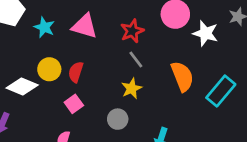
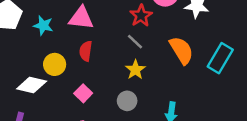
red star: (132, 31) -> (141, 16), moved
red semicircle: (76, 72) -> (86, 51), moved

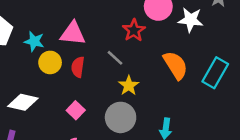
gray line: (135, 42) -> (115, 58), moved
yellow circle: (55, 64) -> (50, 62), moved
gray circle: (127, 101) -> (121, 117), size x1.5

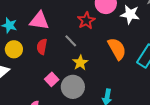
yellow circle: (50, 62) -> (14, 49), moved
pink square: (76, 110) -> (52, 79), moved

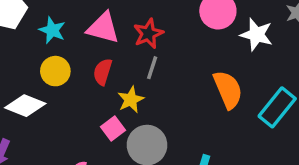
red star: (86, 20) -> (148, 34), moved
gray line: (71, 41) -> (152, 68), turned 56
yellow star: (80, 63) -> (131, 100), moved

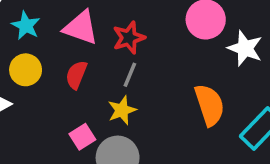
yellow star: (131, 100) -> (122, 110), moved

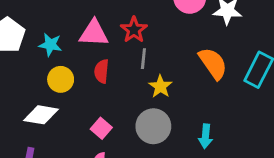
yellow star: (122, 110) -> (160, 86), moved
pink square: (82, 137) -> (101, 128), moved

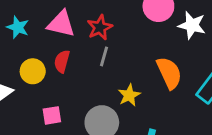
yellow circle: (61, 79) -> (33, 71), moved
yellow star: (160, 86) -> (129, 95), moved
pink square: (101, 128) -> (52, 115), turned 30

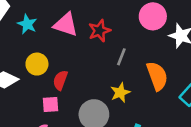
gray line: (104, 56) -> (121, 57), moved
red semicircle: (62, 61) -> (60, 80), moved

